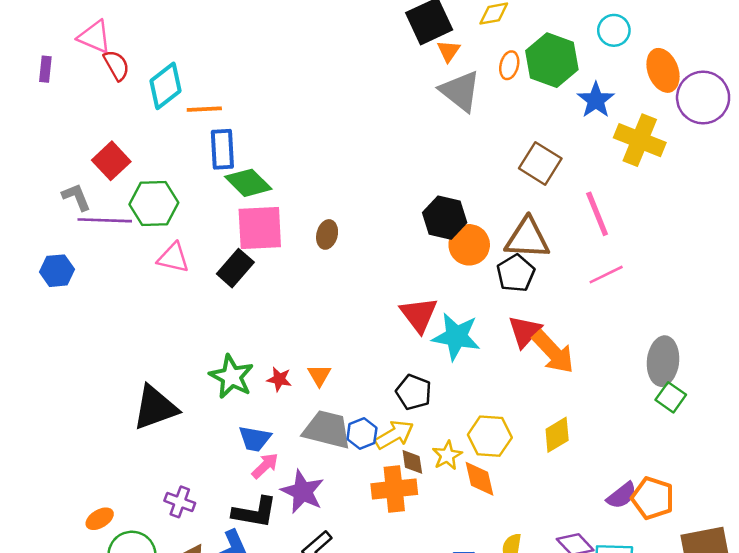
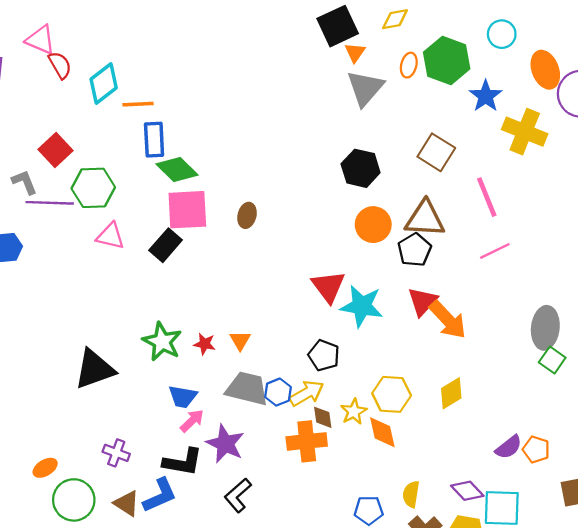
gray triangle: (460, 91) -> (365, 88), turned 33
black hexagon: (445, 218) -> (361, 168), moved
orange pentagon: (653, 498) -> (536, 449), size x0.7

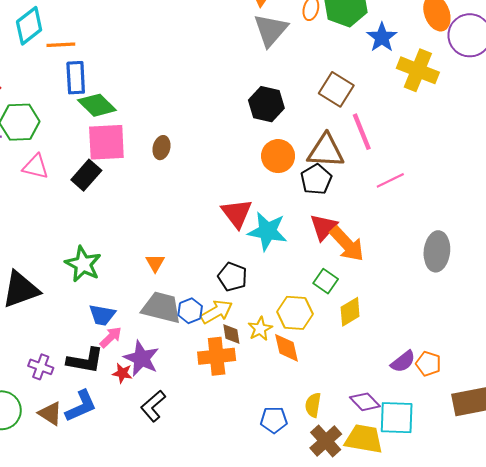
pink line: (487, 197) -> (362, 132), moved
red star: (205, 344) -> (122, 373), moved
green square: (552, 360) -> (326, 281), moved
black L-shape: (183, 462) -> (85, 360), moved

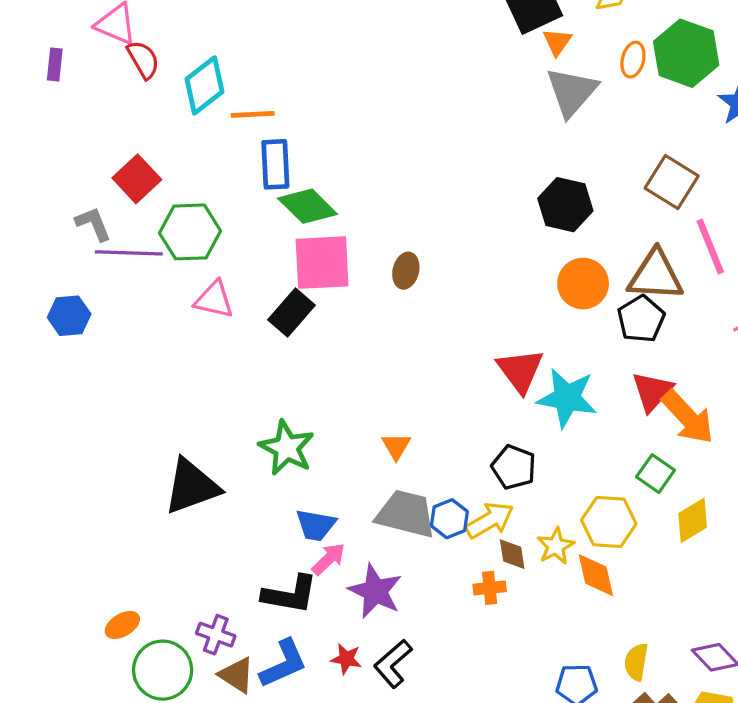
orange cross: (217, 356) -> (490, 588), size x0.6
purple cross: (41, 367) -> (216, 635), moved
red star: (122, 373) -> (346, 659), moved

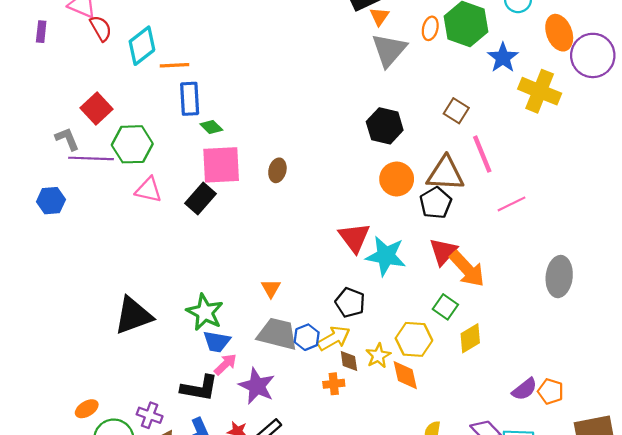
brown square: (672, 182) -> (456, 111), size x0.7
green diamond: (308, 206) -> (211, 127), size x0.6
green star: (287, 448) -> (205, 312), moved

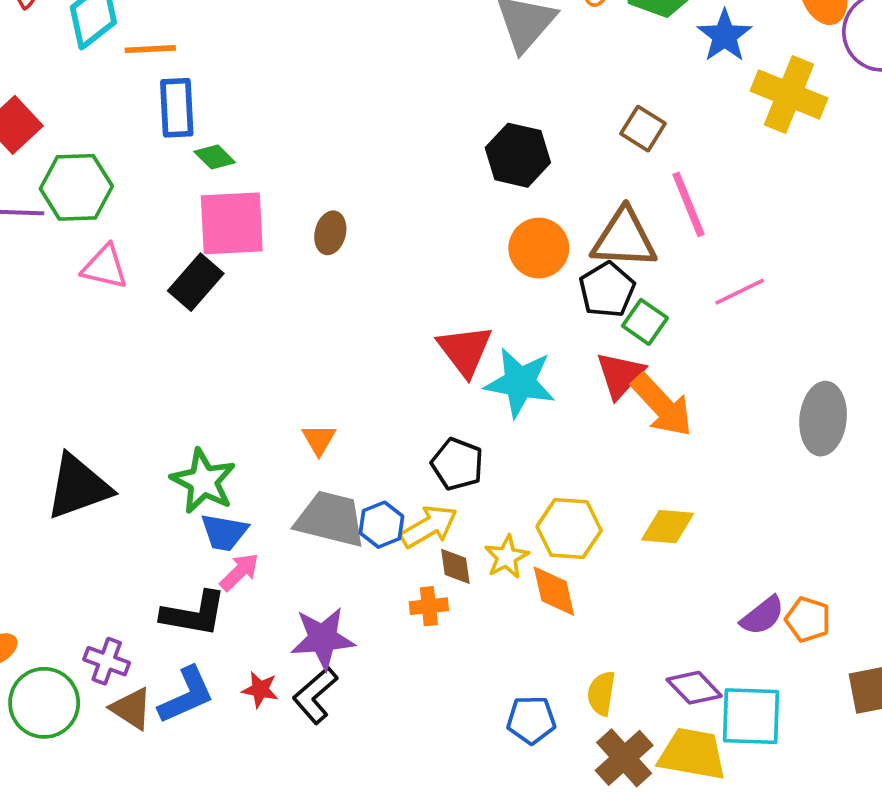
green square: (445, 307) -> (645, 322), moved
yellow diamond: (470, 338) -> (668, 527), turned 36
purple star: (257, 386) -> (323, 638), moved, turned -30

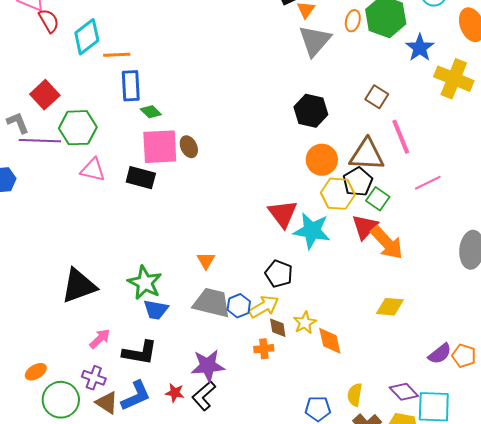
brown ellipse: (330, 233) -> (189, 147), moved, turned -40
black rectangle: (196, 282) -> (141, 178), turned 64
yellow hexagon: (569, 529) -> (338, 194), moved
pink arrow: (239, 572) -> (100, 339), moved

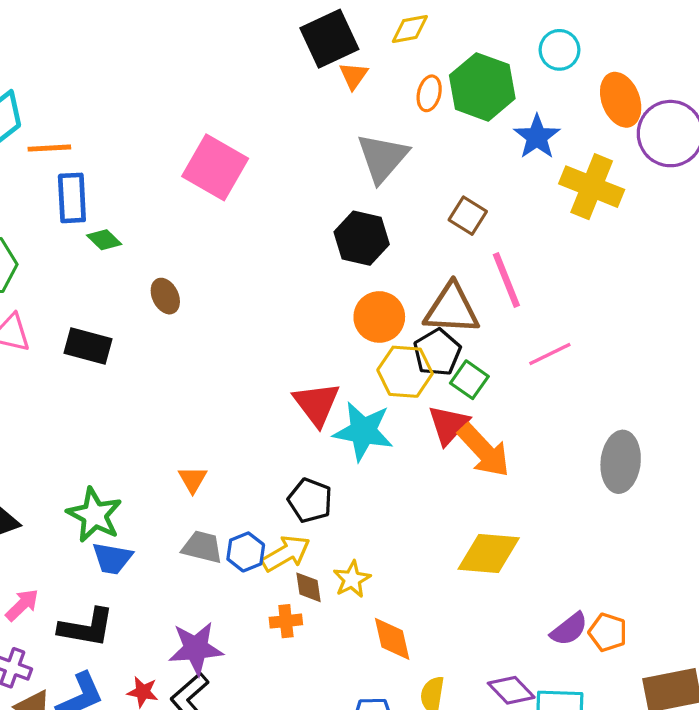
gray triangle: (315, 41) -> (382, 158), moved
pink square: (160, 147) -> (215, 167), moved, turned 33
gray trapezoid: (212, 303) -> (202, 547), size x0.7
yellow diamond: (390, 307) -> (489, 554), size x1.4
orange diamond: (330, 341) -> (392, 639), moved

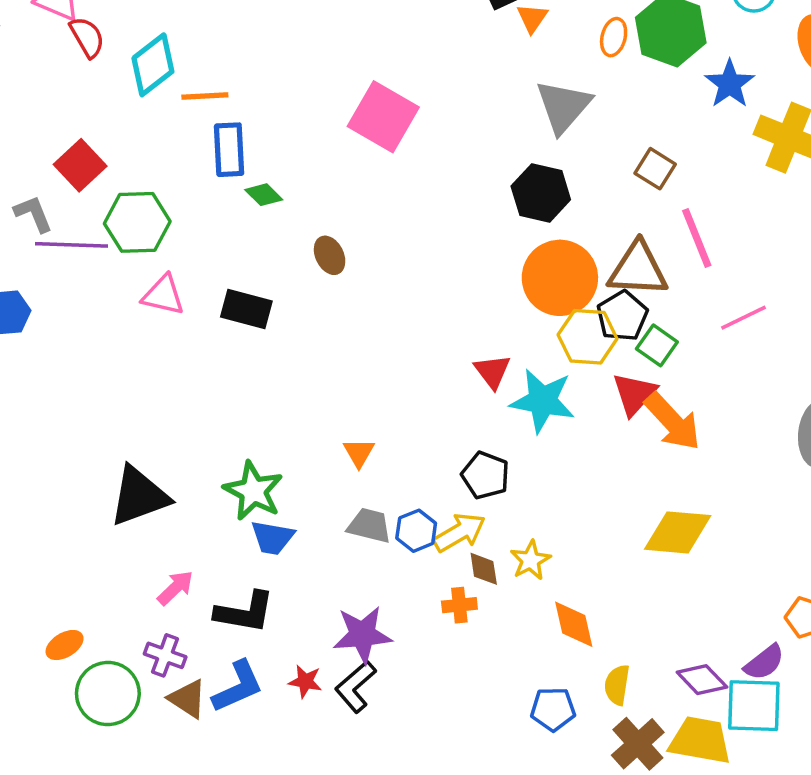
orange circle: (379, 317) -> (560, 278), size x1.4
red triangle: (317, 404) -> (492, 371), size x0.7
purple semicircle: (569, 629) -> (764, 662), moved

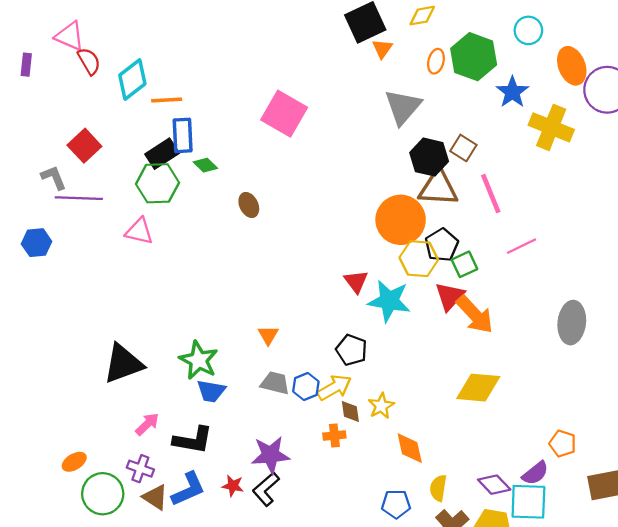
black hexagon: (541, 193) -> (429, 157), moved
green hexagon: (137, 222) -> (158, 183), moved
brown triangle: (638, 269) -> (438, 188), moved
black rectangle: (246, 309) -> (162, 154), moved, turned -48
green square: (657, 345) -> (464, 264), turned 30

